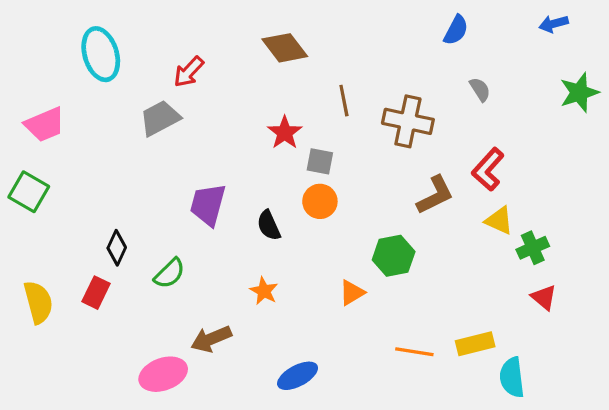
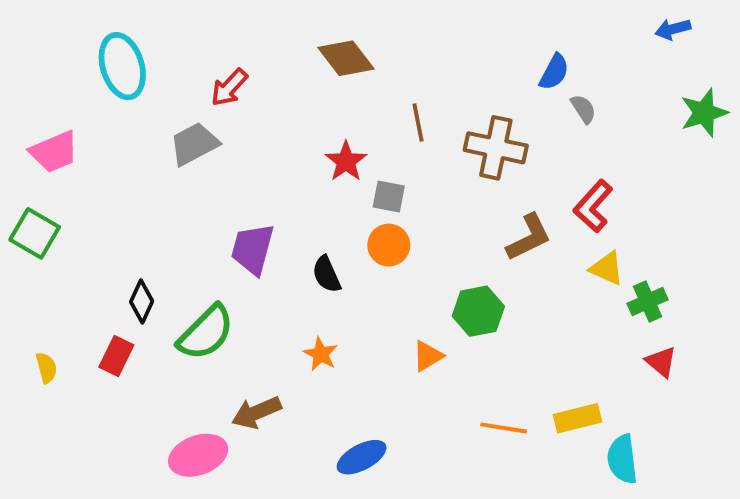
blue semicircle: (456, 30) -> (554, 72), moved
green semicircle: (170, 273) -> (206, 333), size x1.5
yellow semicircle: (38, 302) -> (46, 368), size x0.6

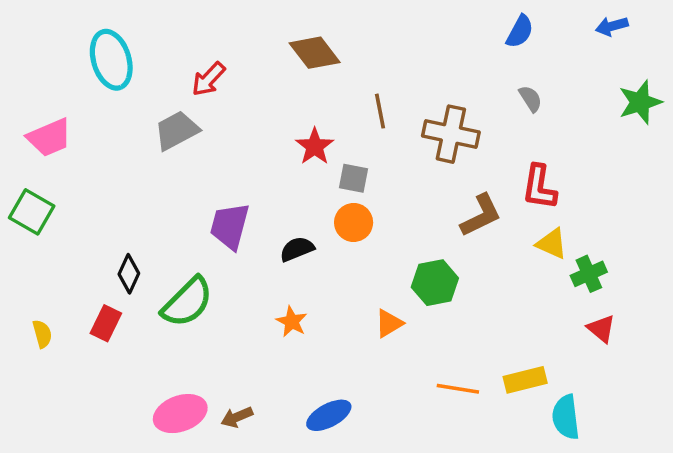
blue semicircle: (554, 72) -> (520, 31), moved
red L-shape: (593, 206) -> (539, 187), turned -33
black semicircle: (327, 274) -> (297, 249), turned 92
brown arrow: (256, 412) -> (237, 417), moved, size x0.7

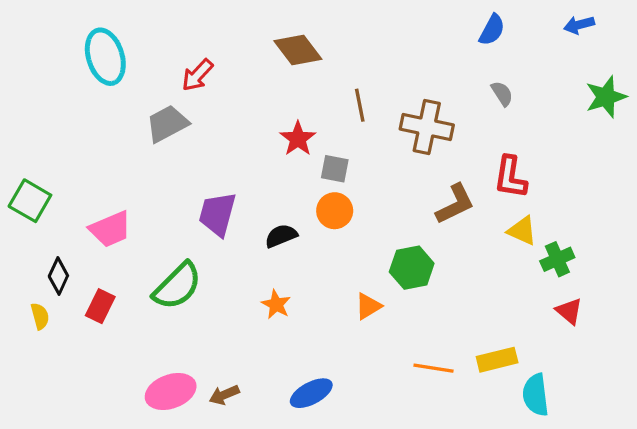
pink trapezoid: (49, 138) -> (110, 229), moved
black diamond: (129, 274) -> (58, 276), moved

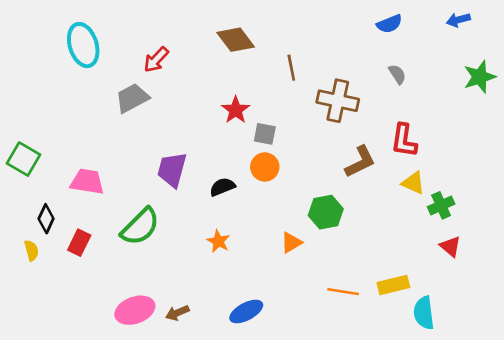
blue semicircle: (492, 30) -> (389, 24), turned 40
brown line: (360, 105) -> (291, 68), moved
pink trapezoid: (110, 229) -> (87, 182), turned -148

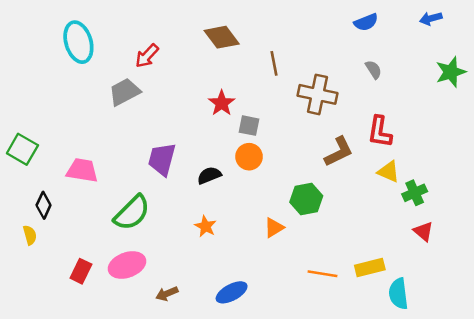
red rectangle: (79, 243) -> (81, 271), moved
pink ellipse: (135, 310) -> (127, 265), moved

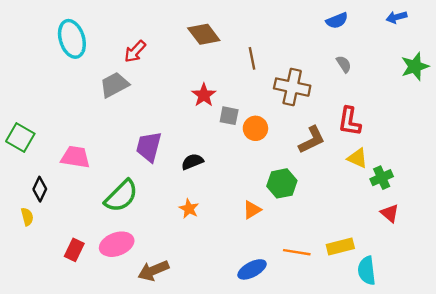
orange circle: (249, 157) -> (255, 128), moved
blue ellipse: (232, 292) -> (252, 269), moved
brown arrow: (167, 294) -> (153, 271), size x1.5

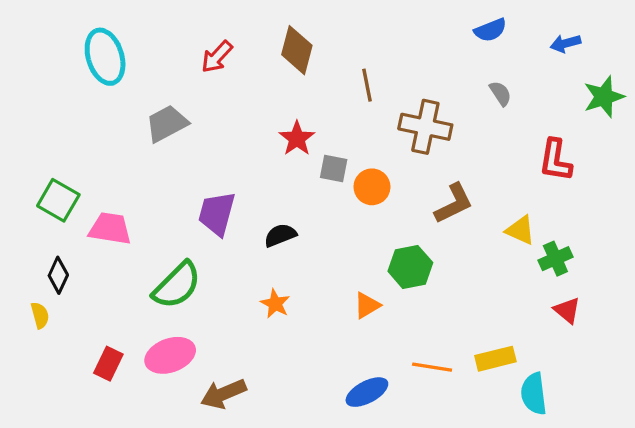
blue arrow: (397, 17) -> (565, 43), moved
brown diamond: (204, 34) -> (297, 50), turned 52
red arrow: (135, 51) -> (217, 57), moved
red L-shape: (350, 121) -> (555, 160), moved
green square: (20, 138) -> (58, 200), moved

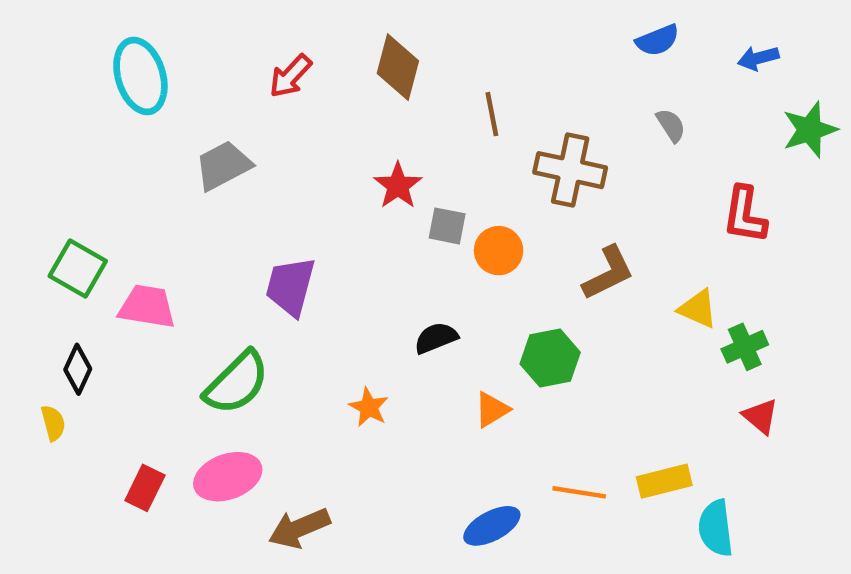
black semicircle: (280, 235) -> (436, 338), moved

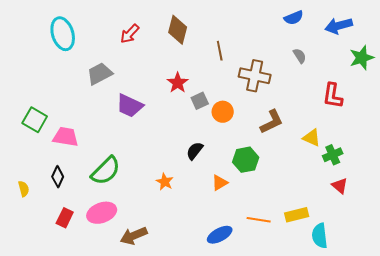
blue arrow: (758, 58) -> (339, 26), size x1.5
gray square: (447, 226) -> (200, 101), turned -36
purple trapezoid: (290, 286) -> (130, 106), moved, turned -80
black semicircle: (436, 338) -> (195, 151), turned -30
black diamond: (78, 369) -> (58, 177), moved

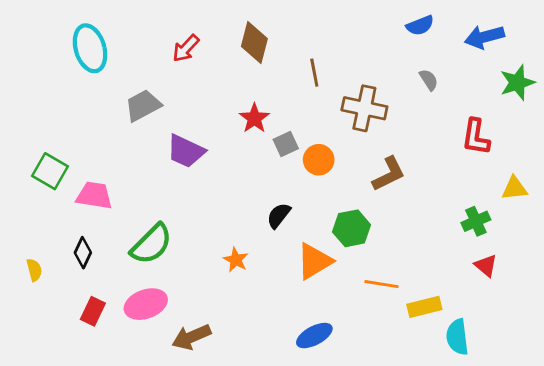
yellow triangle: (312, 138) -> (514, 188), moved, turned -30
orange triangle: (220, 183) -> (314, 261), size x1.6
orange line: (259, 220) -> (382, 284), moved

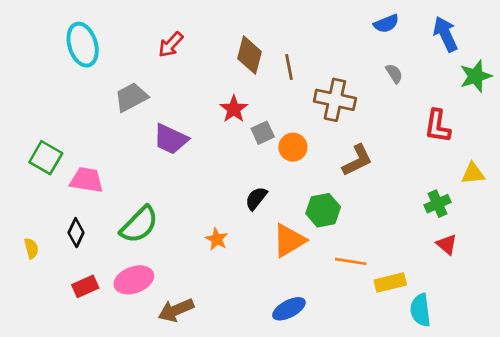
blue arrow: (484, 37) -> (445, 34), turned 80
brown diamond: (254, 43) -> (250, 55), moved
red rectangle: (93, 311) -> (85, 286), turned 40

